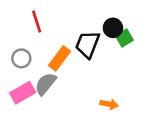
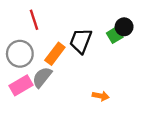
black circle: (113, 28) -> (124, 27), moved
gray circle: (21, 58) -> (20, 54), size x1.5

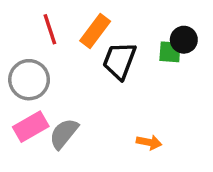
green square: (115, 35) -> (170, 52), turned 35
orange rectangle: (55, 54) -> (95, 31), moved
gray semicircle: (42, 77) -> (64, 134), moved

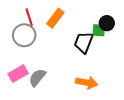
black trapezoid: (119, 61) -> (84, 42), moved
gray circle: (29, 80) -> (24, 35), moved
orange arrow: (149, 142) -> (87, 83), size x1.5

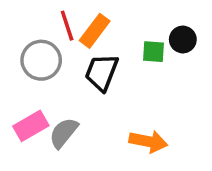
red line: (29, 17) -> (67, 26), moved
green square: (99, 30) -> (153, 52), moved
black trapezoid: (84, 42) -> (102, 72), moved

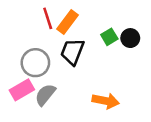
black circle: (183, 39) -> (130, 38), moved
green square: (153, 52) -> (109, 37), turned -35
gray circle: (41, 60) -> (35, 63), moved

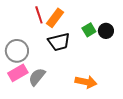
black trapezoid: (72, 52) -> (59, 42), turned -125
gray circle: (35, 63) -> (17, 51), moved

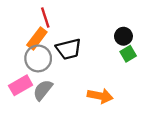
orange rectangle: (55, 18) -> (37, 39), moved
green square: (89, 30) -> (128, 54), moved
gray circle: (17, 51) -> (38, 58), moved

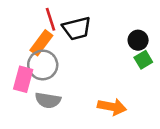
black trapezoid: (69, 49) -> (77, 28), moved
pink rectangle: (21, 85) -> (23, 79), moved, turned -45
gray semicircle: (43, 90) -> (48, 100), turned -120

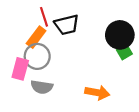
black circle: (138, 40) -> (120, 35), size x1.6

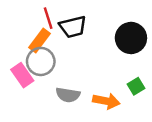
green square: (124, 52) -> (136, 86), moved
pink rectangle: (20, 69) -> (22, 75), turned -50
gray semicircle: (42, 87) -> (68, 95), moved

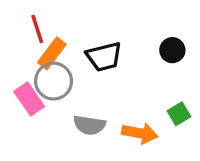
red line: (48, 18) -> (37, 29), moved
black trapezoid: (73, 27) -> (104, 57), moved
black circle: (131, 38) -> (172, 50), size x0.6

